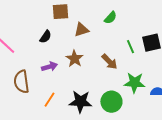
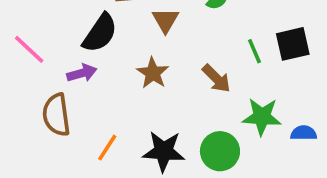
brown triangle: (81, 30) -> (165, 20), turned -42
black semicircle: (45, 37) -> (100, 33), size x1.6
purple arrow: (49, 67) -> (82, 73), moved

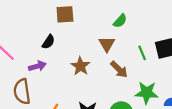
brown triangle: (165, 20) -> (107, 44), moved
black semicircle: (100, 33) -> (48, 42), size x0.6

